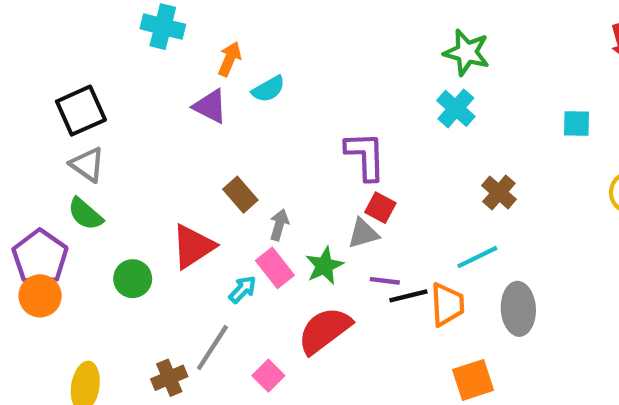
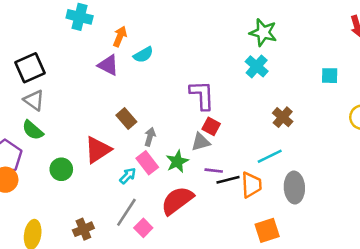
gray line: (212, 348) -> (126, 212), moved

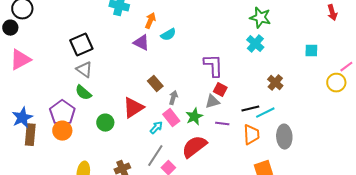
black line: (228, 180) -> (250, 109), moved

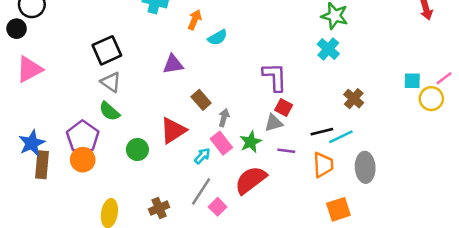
purple triangle: (141, 43) -> (173, 64), moved, turned -36
cyan square: (311, 51) -> (412, 81), moved

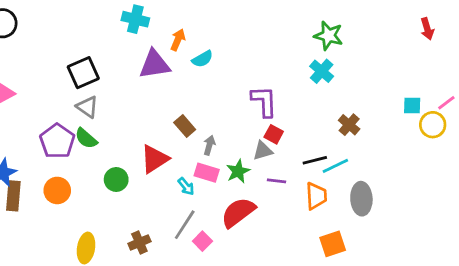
purple triangle: (173, 64) -> (155, 64), moved, size x1.4
purple pentagon: (83, 137) -> (57, 141), moved
pink rectangle: (221, 143) -> (207, 173), turned -35
cyan arrow: (202, 156) -> (186, 186), turned 96

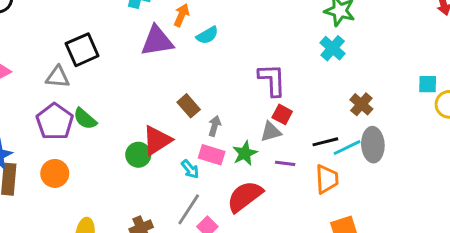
gray triangle: (87, 107) -> (58, 77), moved, turned -30
green circle: (116, 179) -> (138, 155), moved
gray ellipse: (361, 199) -> (373, 145), moved

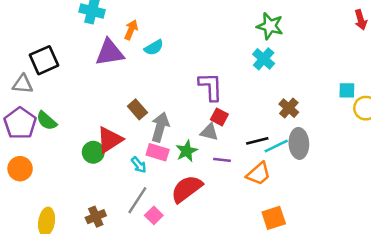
gray arrow: (215, 126) -> (160, 127), size x1.6
gray triangle: (271, 132) -> (209, 132), turned 30
orange trapezoid: (327, 179) -> (259, 174), turned 52

